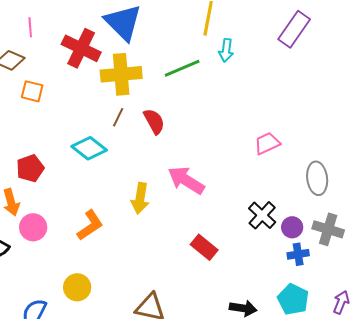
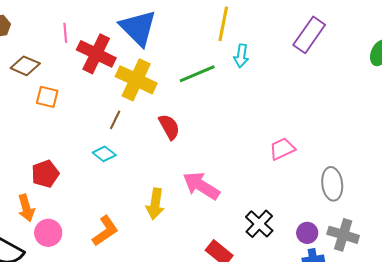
pink line: (30, 27) -> (65, 33), moved
yellow cross: (121, 74) -> (136, 80), turned 30
brown line: (118, 117) -> (115, 120), moved
cyan diamond: (89, 148) -> (104, 154), size x0.7
black cross: (262, 215) -> (259, 224), moved

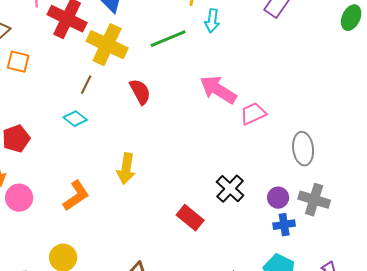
pink arrow: (201, 186) -> (218, 90), moved

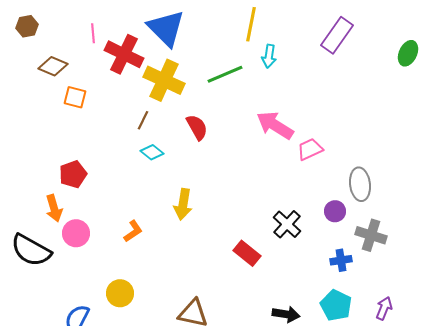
cyan diamond: (75, 119) -> (152, 152), moved
orange L-shape: (76, 196) -> (133, 231), size x0.7
purple circle: (278, 198) -> (335, 211), moved

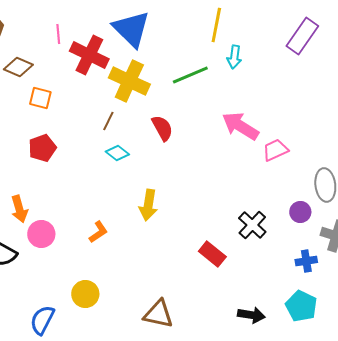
red pentagon: (73, 174) -> (42, 148), moved

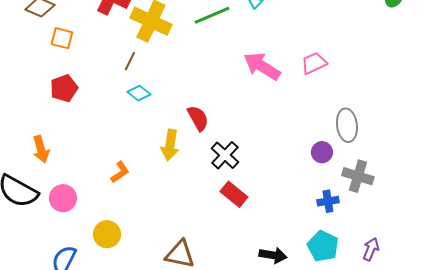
red semicircle: (162, 128) -> (198, 118), moved
pink trapezoid: (275, 150) -> (314, 63), moved
black cross: (252, 225) -> (225, 155), moved
pink circle: (41, 234) -> (63, 198), moved

